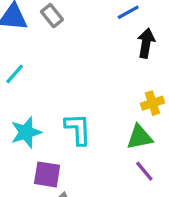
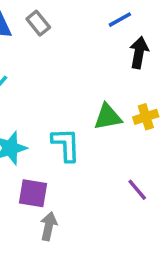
green triangle: (140, 137) -> (108, 117), moved

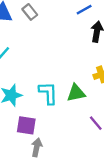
green triangle: (108, 117) -> (76, 93), moved

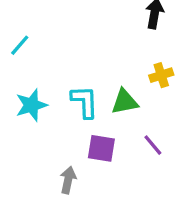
purple square: (26, 125) -> (101, 148), moved

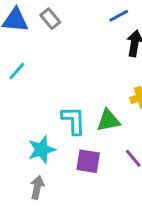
cyan star: (31, 105) -> (42, 150), moved
gray arrow: (68, 180) -> (37, 187), moved

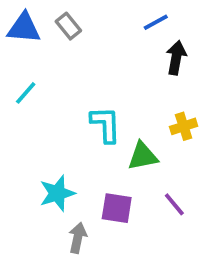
cyan L-shape: (74, 121) -> (106, 124), moved
gray arrow: (37, 187) -> (78, 238), moved

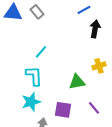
cyan line: (26, 93) -> (41, 52), moved
cyan L-shape: (106, 124) -> (34, 76), moved

